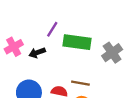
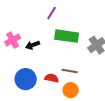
purple line: (52, 29) -> (52, 13), moved

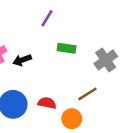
green rectangle: (67, 36) -> (67, 48), size x0.6
brown line: (70, 71) -> (87, 94), moved, turned -42

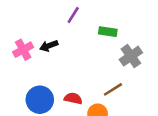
green rectangle: (67, 48) -> (108, 32), moved
black arrow: (22, 60) -> (49, 46), moved

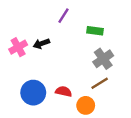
gray cross: (131, 56) -> (103, 59), moved

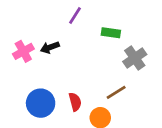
gray cross: (103, 59) -> (135, 58), moved
red semicircle: (64, 91) -> (75, 102), turned 63

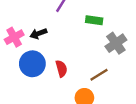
red semicircle: (75, 102) -> (61, 69), moved
blue circle: (41, 103) -> (32, 64), moved

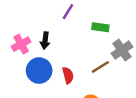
black arrow: (38, 34) -> (45, 40), turned -63
brown line: (99, 75) -> (100, 67), moved

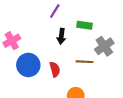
black arrow: (45, 40) -> (61, 36), moved
brown line: (100, 67) -> (85, 62), turned 35

